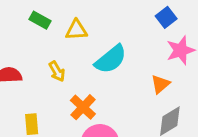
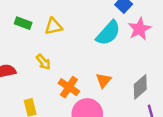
cyan semicircle: (111, 59) -> (108, 33), moved
orange triangle: (160, 84) -> (104, 80), moved

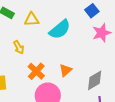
cyan semicircle: (108, 33) -> (60, 29), moved

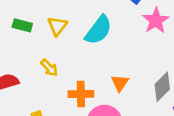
yellow triangle: (32, 19) -> (57, 26), turned -35
orange cross: (36, 71) -> (81, 94), turned -30

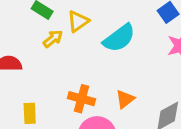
yellow arrow: (49, 68) -> (53, 39), moved, turned -102

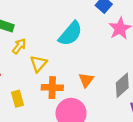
yellow triangle: (78, 21) -> (38, 64), moved
yellow rectangle: (30, 113) -> (17, 99), moved

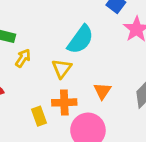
yellow triangle: (38, 64) -> (62, 69), moved
yellow rectangle: (17, 99) -> (39, 116), moved

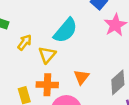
yellow arrow: (23, 58) -> (25, 42), moved

